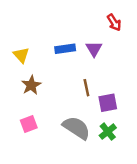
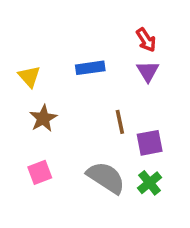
red arrow: (114, 22) -> (146, 40), moved
purple triangle: (94, 49) -> (148, 71), moved

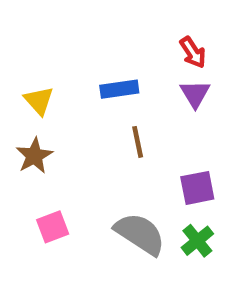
brown star: (43, 118) -> (34, 156), moved
brown line: (120, 122) -> (138, 142), moved

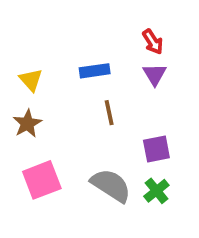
pink square: (53, 227) -> (42, 180), size x1.5

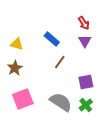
blue rectangle: (95, 71) -> (52, 39), turned 49
yellow triangle: (31, 80) -> (17, 44), turned -32
brown line: (109, 113) -> (60, 62), turned 48

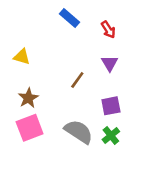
blue rectangle: (52, 39) -> (70, 18), moved
purple triangle: (85, 41) -> (110, 63), moved
brown star: (15, 68) -> (28, 98), moved

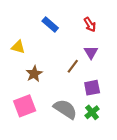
blue rectangle: (70, 18) -> (50, 24), moved
brown line: (77, 80) -> (73, 66), moved
brown star: (28, 98) -> (34, 74), moved

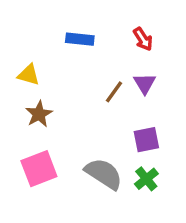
blue rectangle: (50, 24) -> (80, 39), turned -35
brown line: (73, 66) -> (114, 92), moved
brown star: (34, 74) -> (39, 114), moved

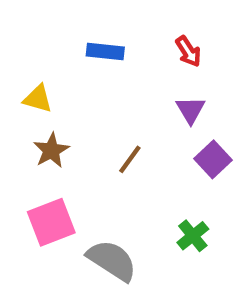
brown line: (114, 92) -> (130, 159), moved
purple square: (146, 140) -> (213, 159), moved, turned -32
gray semicircle: (104, 174) -> (112, 260), moved

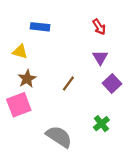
blue rectangle: (105, 52) -> (40, 27), moved
pink square: (51, 222) -> (19, 105), moved

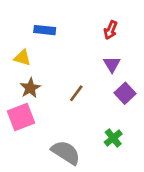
red arrow: (99, 27) -> (111, 30), turned 56

